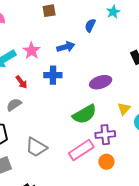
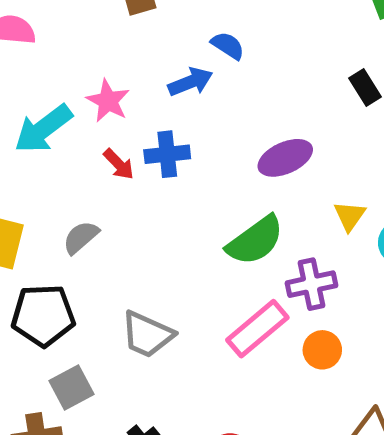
blue semicircle: (90, 25) -> (228, 46), moved, turned 104
red arrow: (21, 82) -> (119, 164), moved

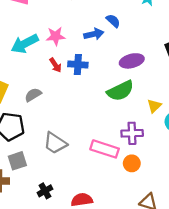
pink star: (108, 101) -> (56, 36), turned 30
purple ellipse: (285, 158) -> (132, 61), moved
green semicircle: (255, 240) -> (120, 91), moved
pink rectangle: (257, 329) -> (105, 149), turned 48

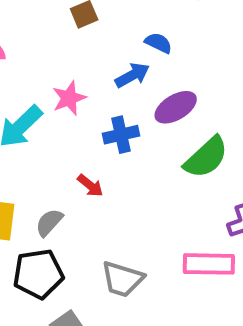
purple ellipse: (132, 61) -> (176, 107), moved
red arrow: (56, 65) -> (90, 186), moved
gray semicircle: (33, 95) -> (49, 222), moved

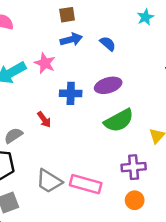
blue arrow: (132, 75) -> (71, 40), moved
pink star: (69, 98) -> (45, 63), turned 30
pink rectangle: (209, 264) -> (86, 184), moved

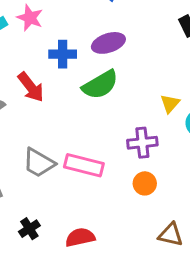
red arrow: (44, 120) -> (31, 87), size x1.5
green semicircle: (119, 121) -> (100, 85), moved

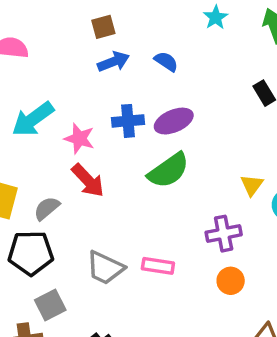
pink star: (30, 18) -> (79, 139), moved
blue cross: (63, 54) -> (128, 121), moved
pink rectangle: (84, 165) -> (158, 266), size x0.7

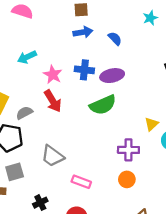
cyan arrow: (33, 119) -> (27, 57), size x0.7
pink rectangle: (158, 266) -> (81, 182), moved

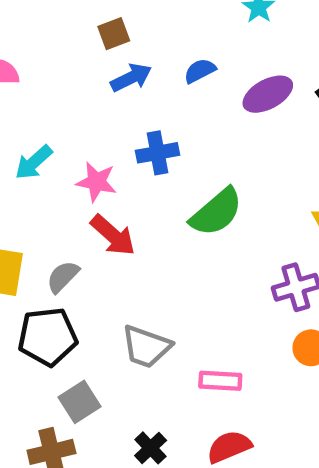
blue semicircle: (115, 39) -> (200, 71), turned -56
purple ellipse: (112, 76) -> (268, 94), moved

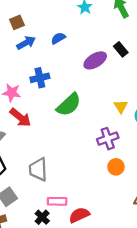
purple ellipse: (268, 94) -> (95, 60), moved
gray trapezoid: (146, 347) -> (38, 169), turned 70
pink rectangle: (220, 381) -> (57, 201), moved

